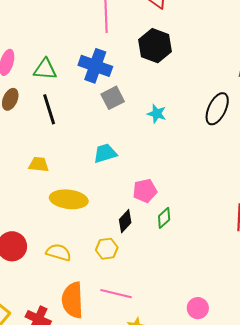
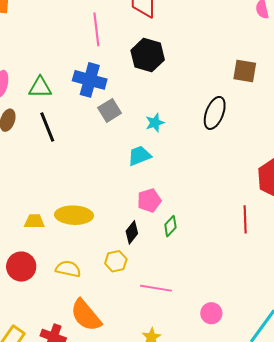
cyan star: (157, 114) -> (155, 123), turned -30
cyan trapezoid: (105, 153) -> (139, 156), moved
yellow trapezoid: (39, 164) -> (34, 221), moved
pink line: (116, 294) -> (156, 288), moved
orange semicircle: (73, 300) -> (86, 315), turned -33

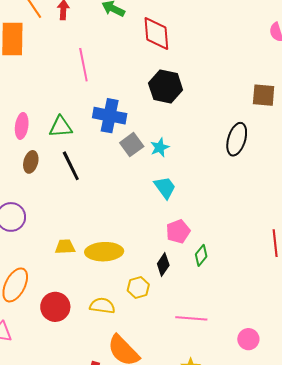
pink line: (96, 29) -> (83, 65), moved
cyan star: (155, 123) -> (160, 147), moved
cyan trapezoid: (139, 156) -> (165, 187), turned 80
yellow trapezoid: (34, 221) -> (65, 247), moved
yellow hexagon: (116, 261) -> (138, 288), moved

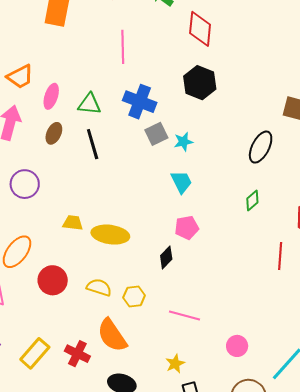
green diamond: (201, 255) -> (252, 200), moved
yellow hexagon: (138, 288) -> (134, 297), moved

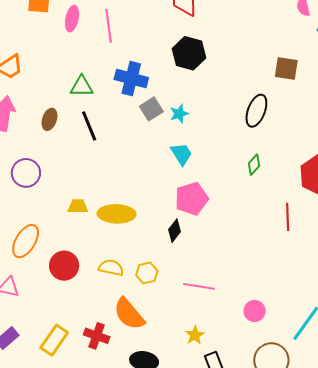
pink ellipse: (51, 96) -> (72, 19), moved
pink pentagon: (187, 228) -> (192, 199), size x1.4

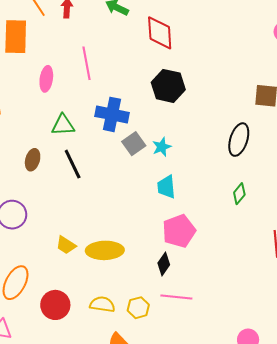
pink ellipse: (72, 19) -> (46, 79), moved
cyan trapezoid: (182, 154) -> (166, 187), turned -150
yellow trapezoid: (78, 206) -> (66, 245), turned -145
pink line: (199, 286) -> (176, 297), moved

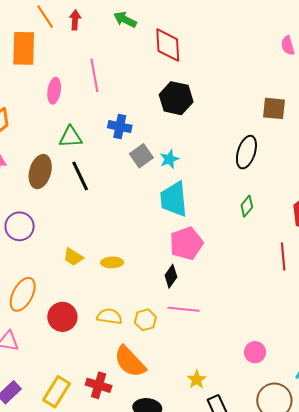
blue cross: (112, 114) -> (120, 127), size x0.7
brown ellipse: (33, 160) -> (40, 172), size x1.5
cyan trapezoid: (166, 187) -> (174, 199), size x1.5
yellow ellipse: (105, 250) -> (112, 262), size x0.6

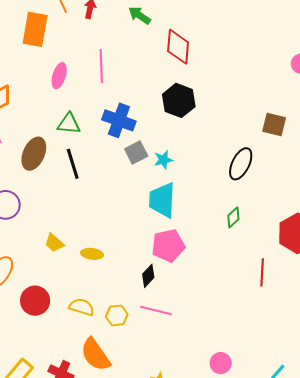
blue cross: (120, 127) -> (119, 120), size x1.4

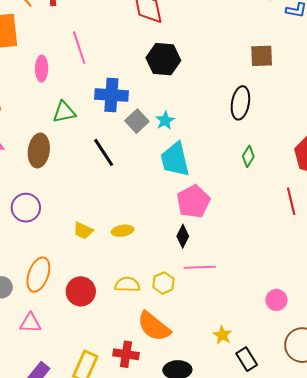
black line: (73, 164) -> (104, 152), moved

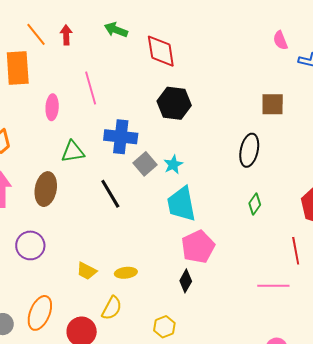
pink line: (200, 267) -> (273, 286), moved
yellow semicircle: (127, 285) -> (112, 308), moved, turned 115

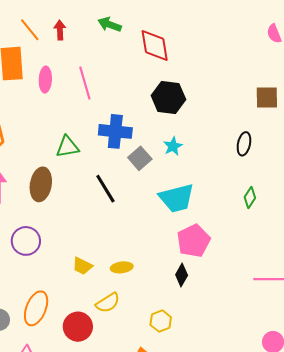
pink ellipse: (52, 107) -> (45, 80), moved
black ellipse: (249, 150) -> (244, 144), size x0.7
cyan star: (173, 165) -> (173, 146), moved
cyan trapezoid: (181, 204) -> (177, 198), turned -93
yellow semicircle: (112, 308) -> (108, 303), turned 30

